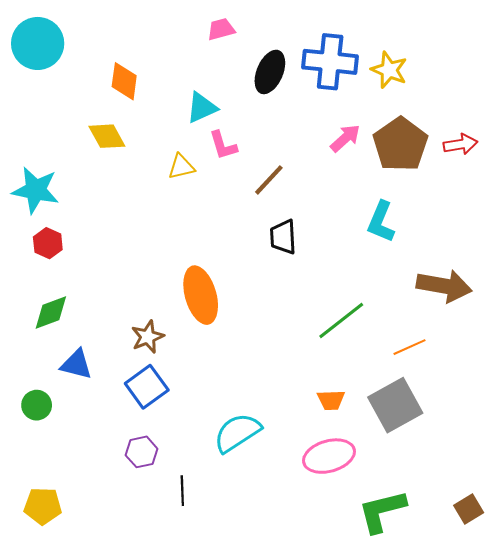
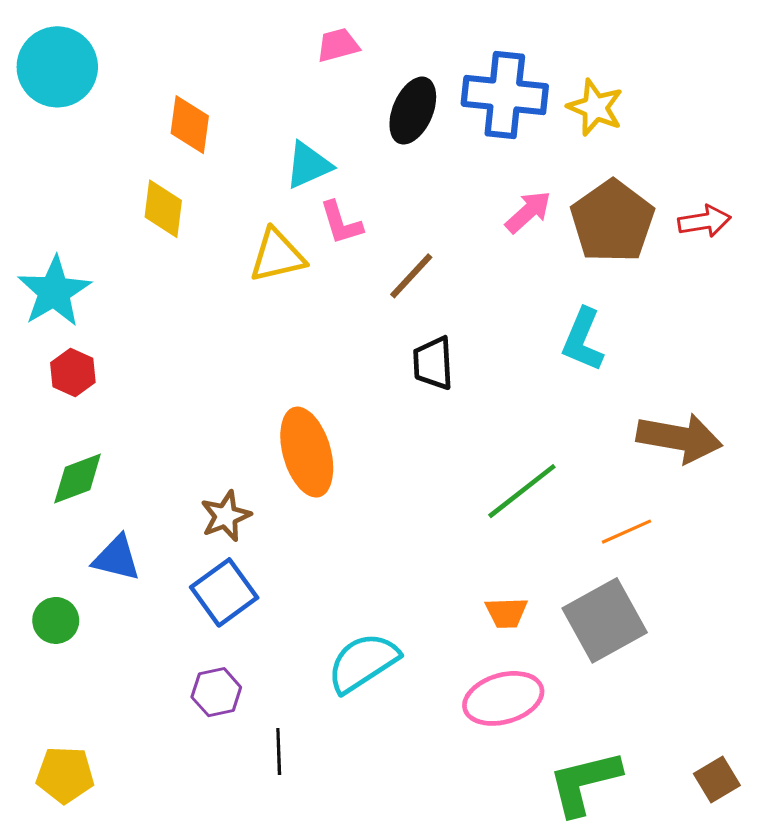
yellow diamond: (107, 136) -> (163, 209), turned 36
yellow triangle: (181, 167) -> (277, 256), size x1.4
cyan star: (36, 190) -> (54, 291), turned 30

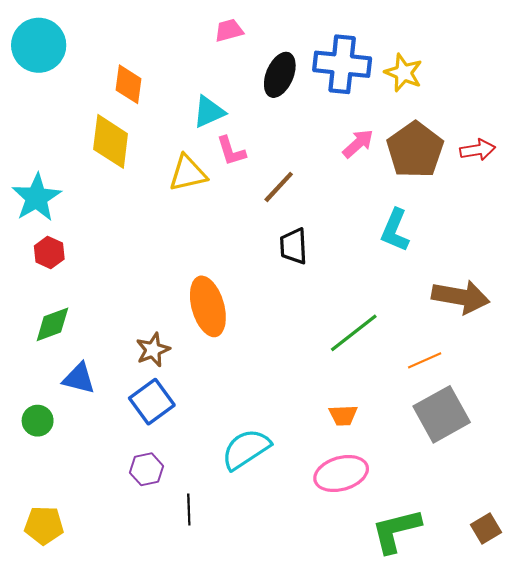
yellow diamond: (163, 209) -> (111, 141), size x1.4
gray square: (605, 620) -> (442, 414), moved

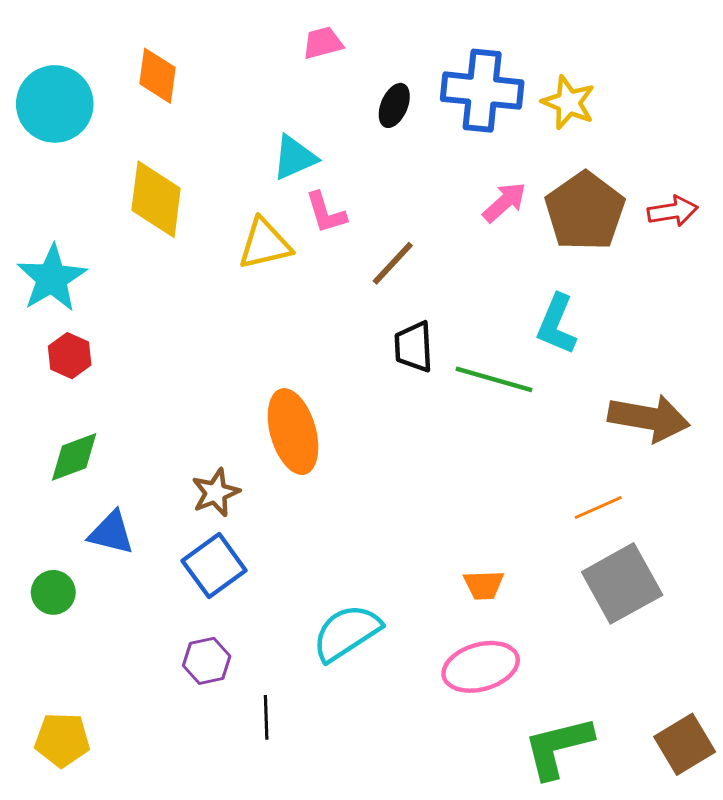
cyan circle: (39, 45) -> (55, 104), moved
black ellipse: (280, 75) -> (394, 105), size x0.7
orange diamond: (129, 84) -> (157, 76), moved
green line: (354, 333) -> (494, 379), moved, turned 54
brown square: (486, 528) -> (685, 744), size x1.4

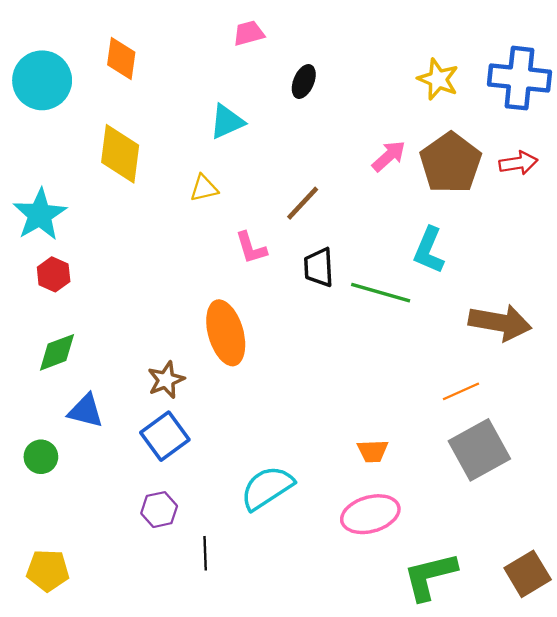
blue cross: (482, 91) -> (520, 78), moved
pink L-shape: (326, 213) -> (251, 248), moved
yellow triangle: (265, 244) -> (204, 188), size x0.7

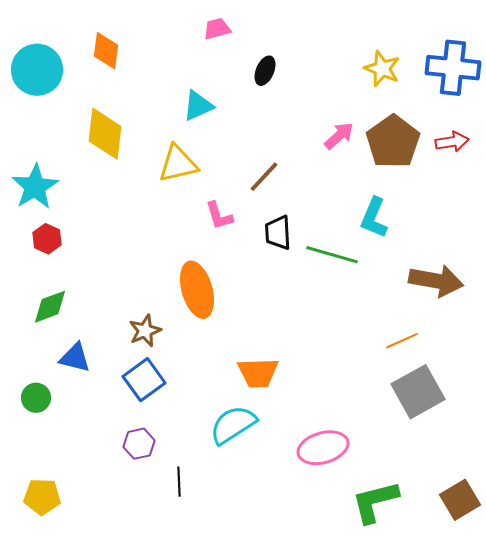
yellow triangle: (204, 188) -> (178, 164), size x1.6
orange trapezoid: (373, 451) -> (258, 373), moved, size x1.5

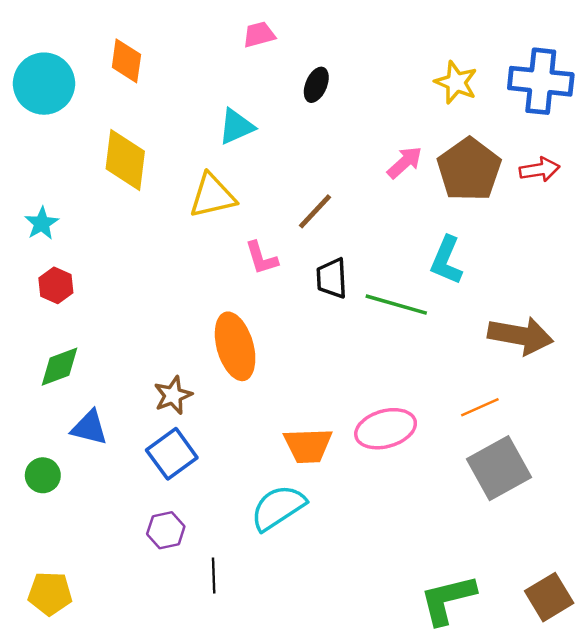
cyan star: (35, 187) -> (42, 223), size x0.6
pink ellipse: (323, 448) -> (386, 429), moved

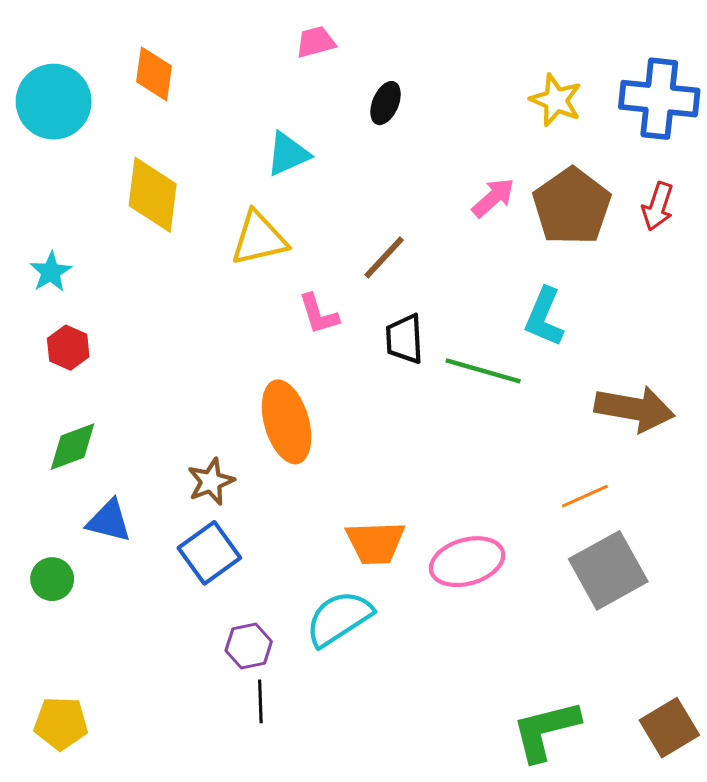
red arrow: (540, 170) -> (658, 206), turned 117
pink ellipse: (386, 429) -> (467, 562), moved
purple hexagon: (166, 530) -> (249, 646), moved

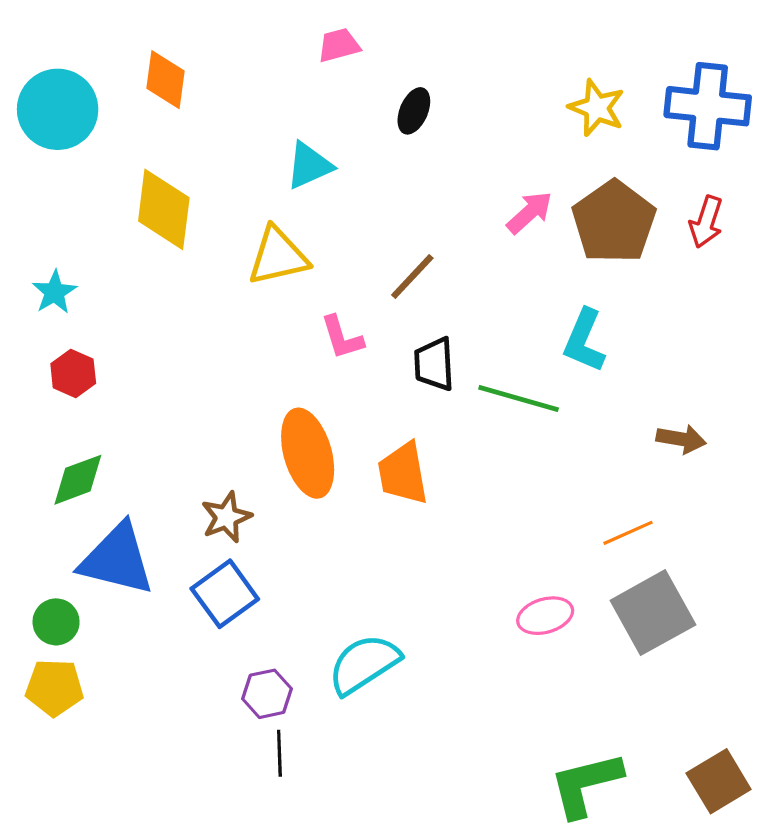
brown arrow: (634, 409) -> (681, 439), size x0.6
blue triangle: (109, 521) -> (117, 559), size x1.6
orange trapezoid: (375, 543) -> (403, 473), moved, turned 82
pink ellipse: (467, 562) -> (545, 616), moved, size x0.7
yellow pentagon: (61, 723) -> (54, 688), moved

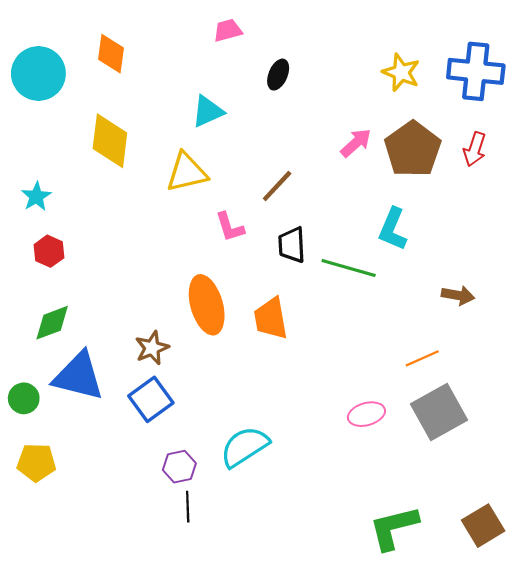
green circle: (56, 622) -> (24, 398), moved

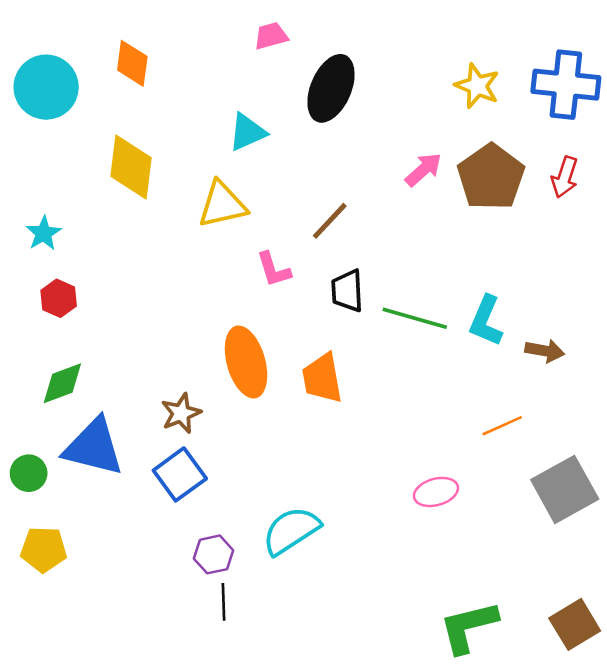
black ellipse: (278, 75) -> (331, 88), size x1.8
cyan L-shape: (393, 229) -> (486, 321), moved
gray square: (439, 412) -> (565, 489), moved

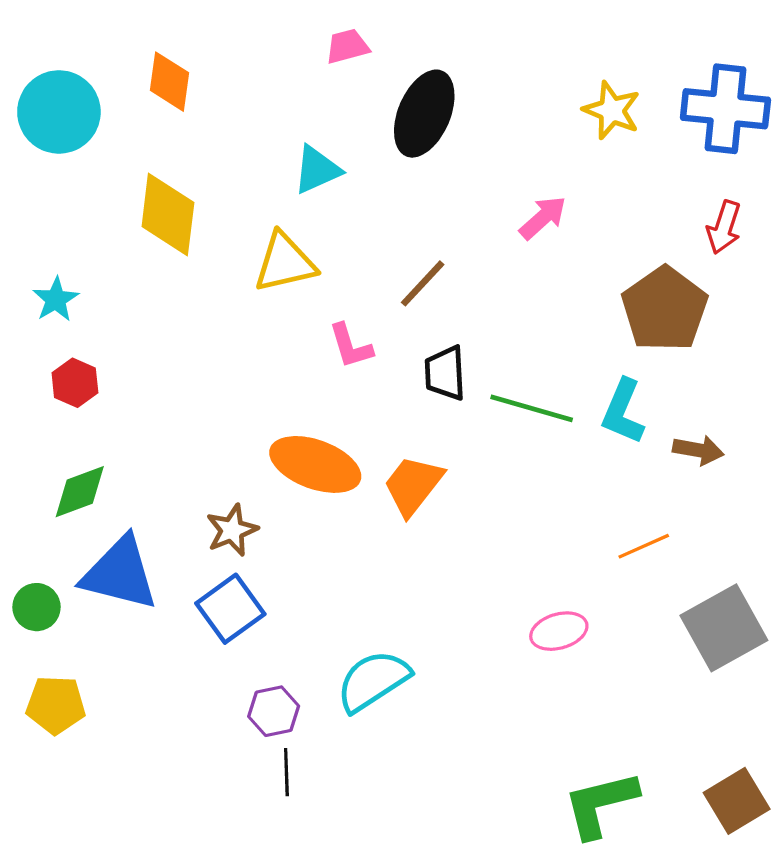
brown pentagon: (491, 177) -> (665, 309), moved
orange ellipse: (246, 362) -> (315, 464), turned -54
orange trapezoid: (322, 378) -> (413, 485), turned 48

